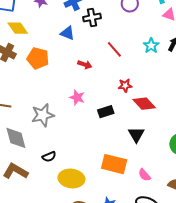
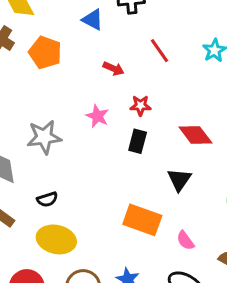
red star: (125, 85) -> (140, 106), moved
black rectangle: (106, 112) -> (138, 141), turned -63
yellow ellipse: (71, 178) -> (56, 239), moved

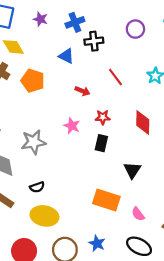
red diamond: (195, 135) -> (143, 122), moved, turned 40

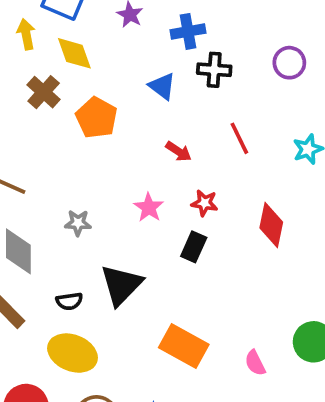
gray star: (34, 142) -> (78, 223), size x0.6
black triangle: (132, 170) -> (121, 285), moved, size x1.4
pink semicircle: (138, 214) -> (255, 363), moved

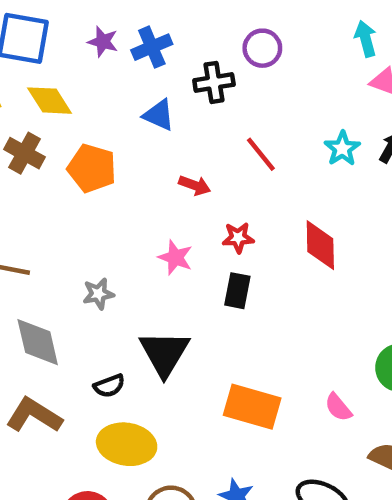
blue cross: (188, 31) -> (152, 47), moved
purple circle: (289, 63) -> (262, 48), moved

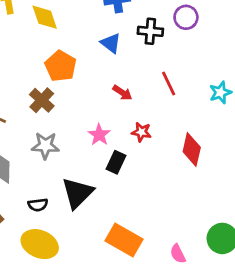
brown cross: (25, 153) -> (42, 100), moved
black rectangle: (237, 291) -> (116, 162), moved
gray star: (98, 294) -> (45, 146), size x1.4

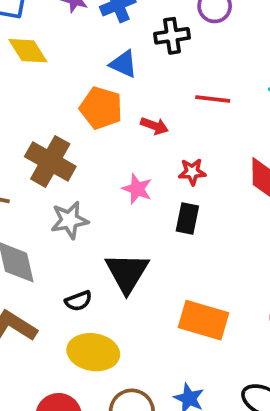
orange pentagon: (61, 66) -> (101, 108), moved
red line: (169, 83) -> (213, 99), turned -45
brown cross: (42, 100) -> (50, 161), size x1.4
black rectangle: (116, 162) -> (187, 219), moved

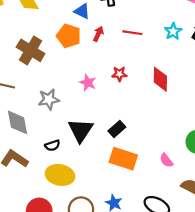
red arrow: (154, 126) -> (98, 34), moved, turned -88
brown cross: (50, 161) -> (31, 50), moved
black rectangle: (187, 219) -> (117, 129), moved, turned 35

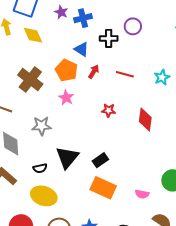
pink star: (88, 83) -> (66, 98), moved
pink semicircle: (166, 160) -> (142, 194), turned -48

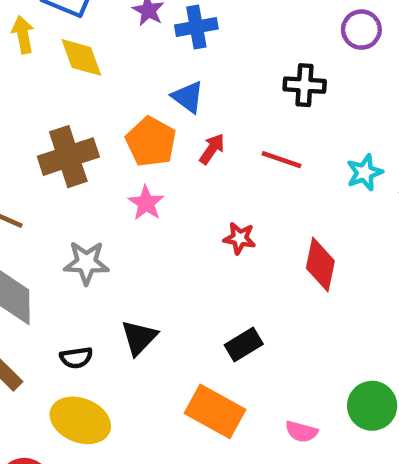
purple circle: (133, 26) -> (361, 30), moved
black cross: (109, 38) -> (305, 85), moved
brown cross: (30, 79) -> (68, 157), turned 30
black triangle: (67, 157) -> (139, 338), size x0.7
black rectangle: (100, 160) -> (244, 345), moved

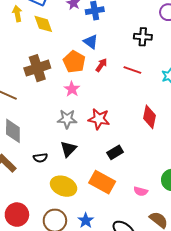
red star: (239, 238) -> (99, 119), moved, size x1.5
gray star: (86, 263) -> (67, 119), moved
yellow ellipse: (80, 420) -> (64, 186), moved

